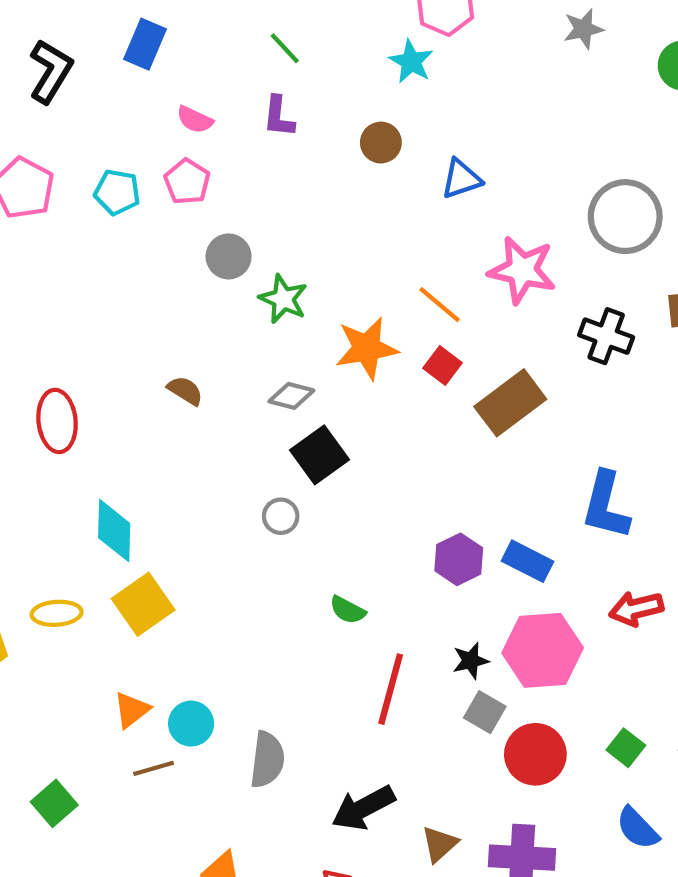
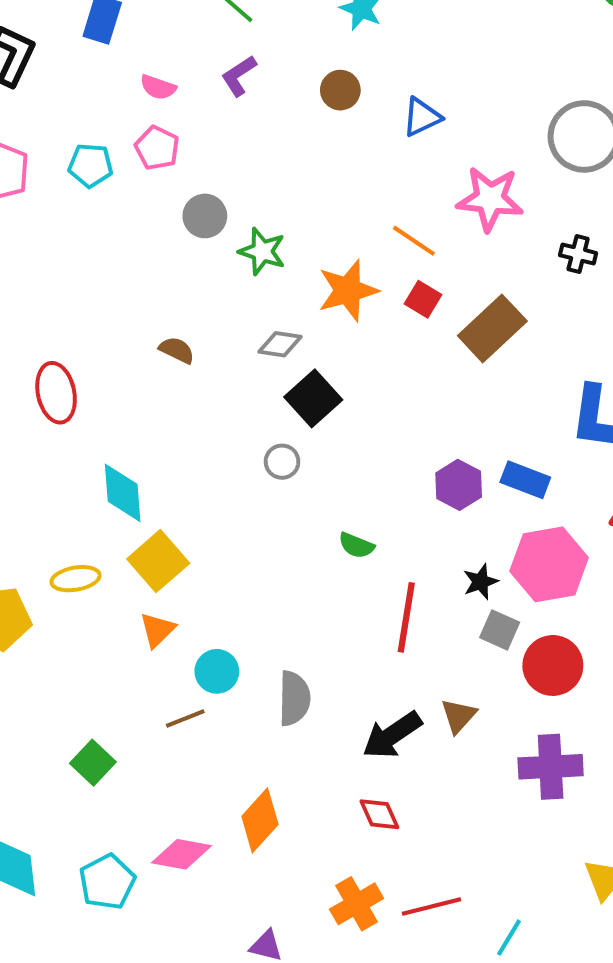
purple L-shape: (279, 117) -> (239, 76), turned 57
black cross: (606, 336) -> (578, 254), size x0.7
orange triangle: (132, 710) -> (157, 630), moved
brown triangle: (440, 844) -> (459, 716), moved

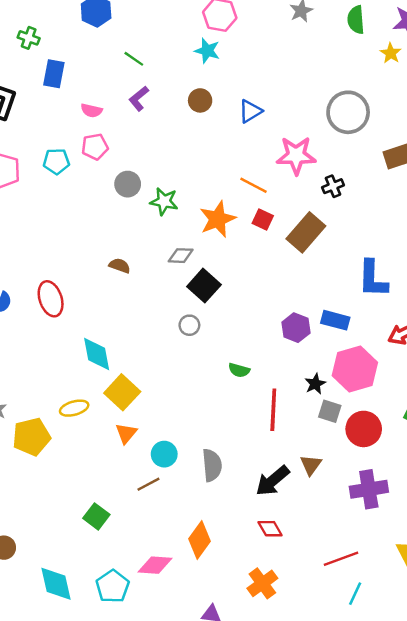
pink pentagon: (157, 148) -> (95, 147), turned -30
black cross: (578, 254) -> (333, 186), moved, turned -30
red line: (432, 907) -> (341, 559), moved

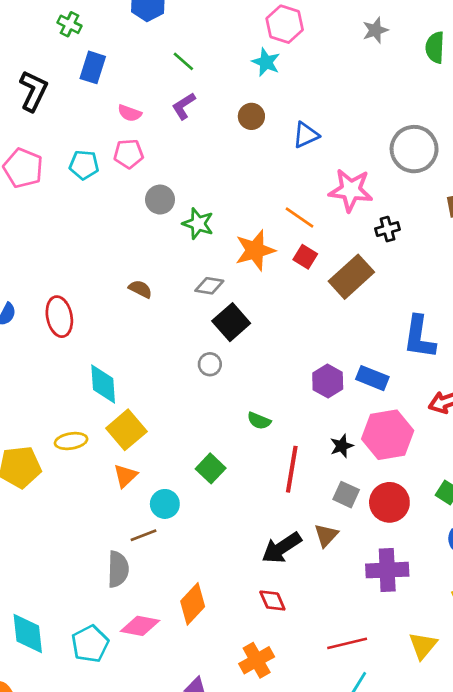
gray square: (330, 411) -> (346, 495), moved
gray semicircle: (212, 465) -> (118, 569), moved
green square: (96, 516) -> (211, 468), moved

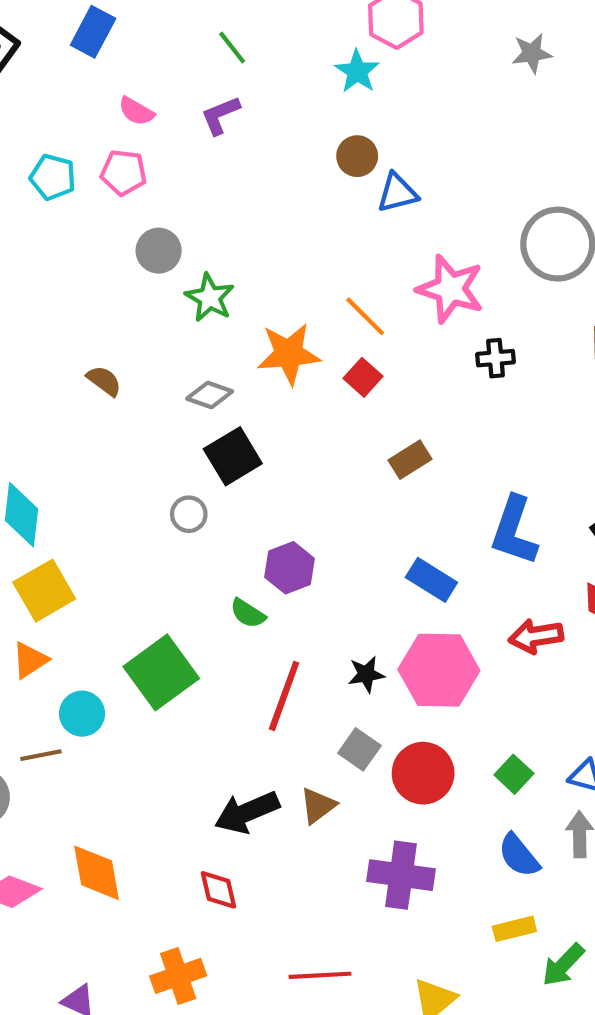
brown circle: (251, 116) -> (357, 156), moved
brown rectangle: (351, 277) -> (410, 460), moved, size x0.6
purple hexagon: (328, 381) -> (290, 568), moved
green square: (211, 468) -> (161, 672), size x1.6
orange diamond: (193, 604) -> (97, 873), turned -63

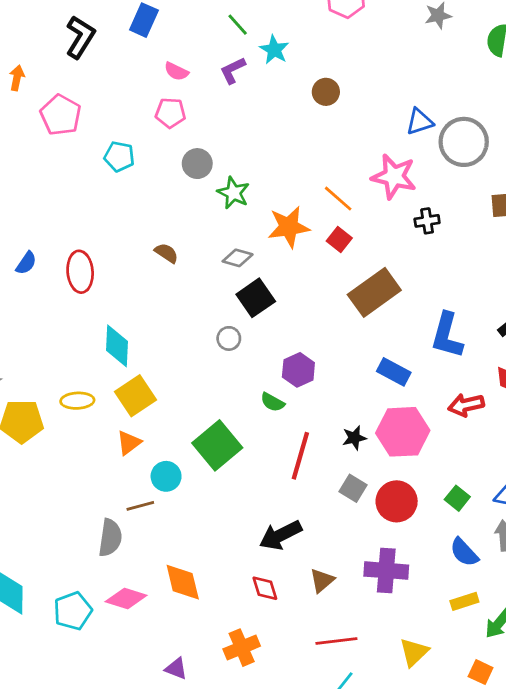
cyan star: (357, 71) -> (274, 50), moved
cyan pentagon: (53, 177) -> (119, 157), moved
blue triangle: (397, 193) -> (420, 122), moved
brown rectangle: (410, 460) -> (374, 292), size x1.8
brown triangle: (318, 806) -> (322, 580), moved

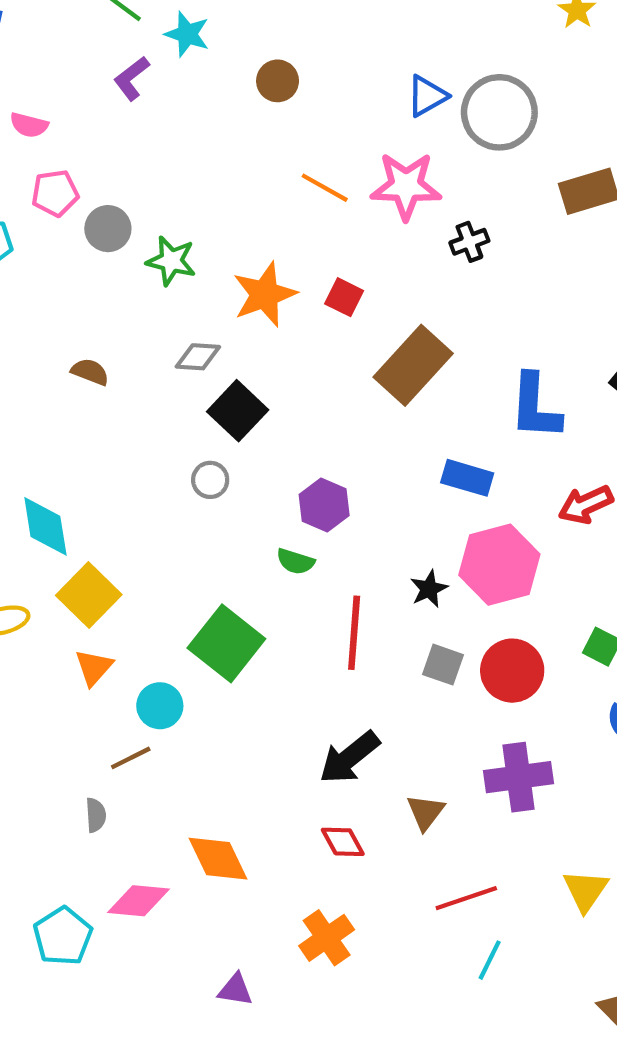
pink semicircle: (176, 71) -> (29, 125), moved
pink pentagon: (170, 113) -> (55, 193), moved
orange line: (338, 199) -> (325, 188), moved
gray semicircle: (110, 538) -> (96, 815), size x0.6

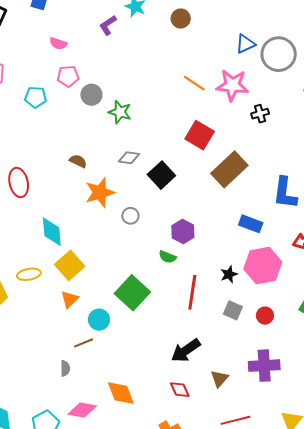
brown circle: (278, 81) -> (181, 19), moved
orange star: (265, 294) -> (100, 193), moved
red square: (344, 297) -> (200, 135), size x1.6
black square: (238, 411) -> (161, 175), moved
red circle: (512, 671) -> (265, 316), size x0.6

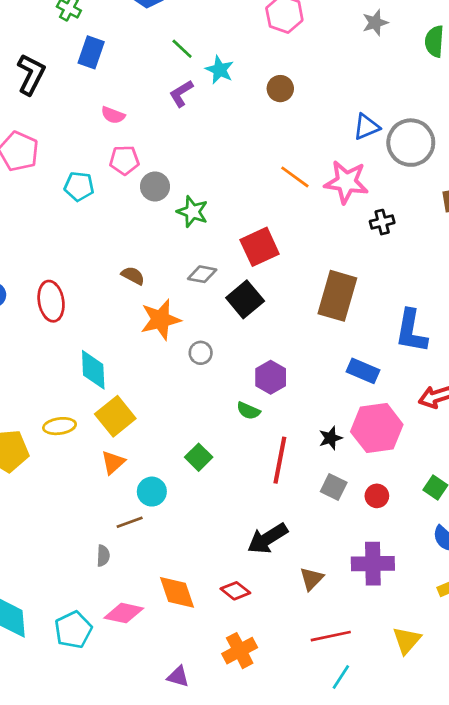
red square: (200, 135) -> (260, 247), moved, turned 32
brown rectangle: (229, 169) -> (337, 296), turned -33
green square: (132, 293) -> (199, 457), size x0.6
red diamond: (180, 390) -> (235, 591), moved, turned -30

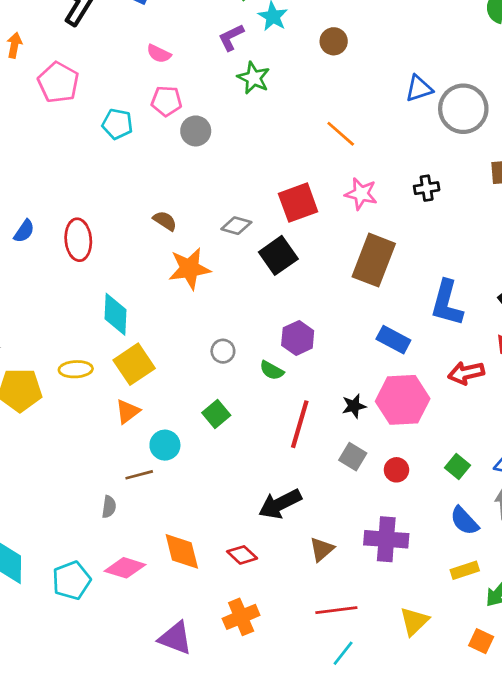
pink star: (346, 182) -> (361, 194), moved, size x0.7
green star: (192, 212) -> (254, 78), moved
gray circle: (201, 353) -> (223, 351), moved
purple triangle: (178, 677) -> (175, 638), size x1.5

